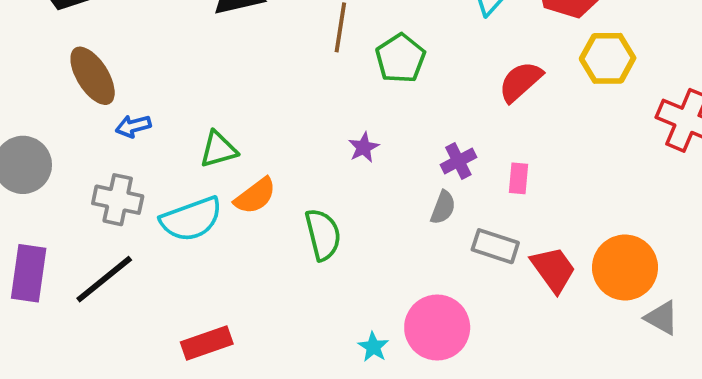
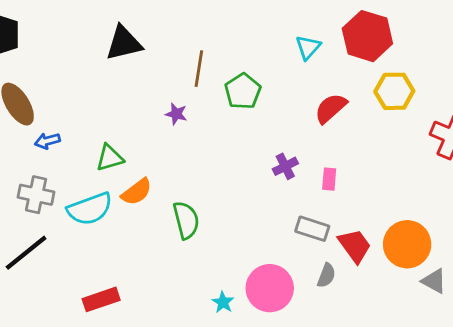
purple star: (364, 147) -> (176, 114), moved, turned -30
gray semicircle: (443, 207) -> (326, 275), moved

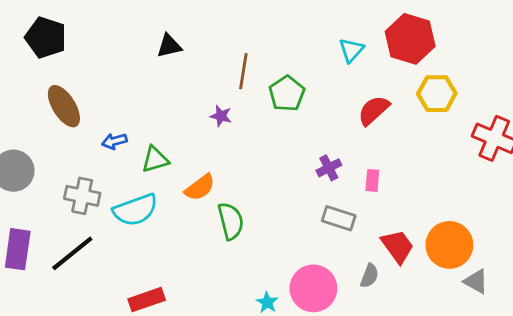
black triangle: (124, 43) -> (169, 46), size x0.7
blue arrow: (47, 141) -> (114, 141), moved
orange semicircle: (137, 192) -> (200, 187), moved
gray rectangle: (312, 229) -> (339, 218), moved

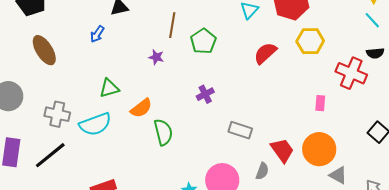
blue arrow: (114, 141) -> (97, 34), moved, turned -42
purple cross: (329, 168) -> (205, 94), moved
pink rectangle: (372, 180) -> (320, 103), moved

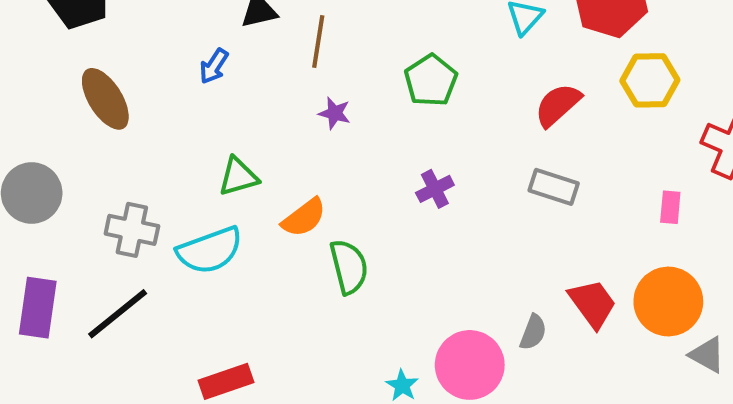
brown line: (172, 25) -> (318, 42), moved
gray rectangle: (240, 130) -> (554, 187), moved
gray semicircle: (262, 171) -> (533, 332), moved

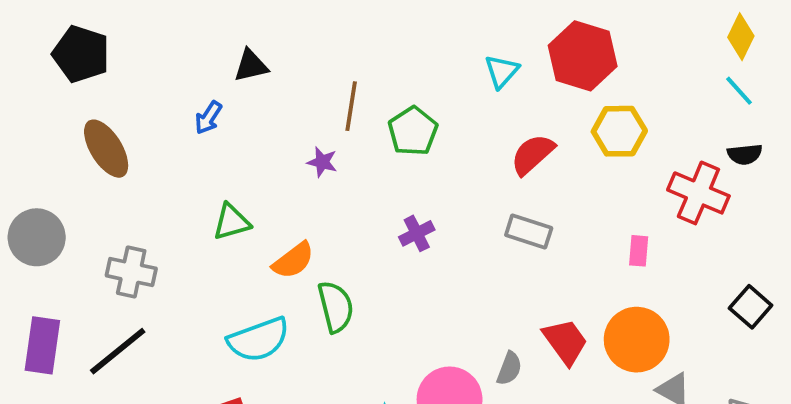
brown line: (318, 42) -> (351, 106), moved
cyan semicircle: (210, 250) -> (259, 340), moved

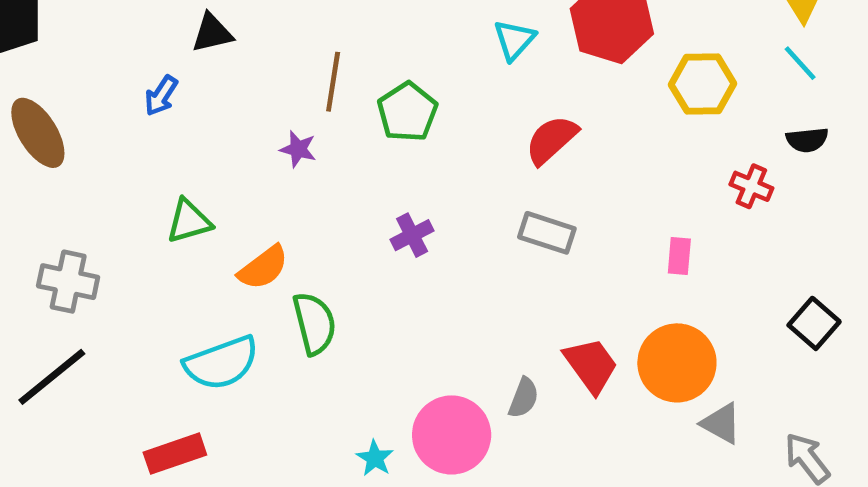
yellow hexagon: (619, 131) -> (703, 84), moved
red cross: (698, 193) -> (751, 186), size x0.6

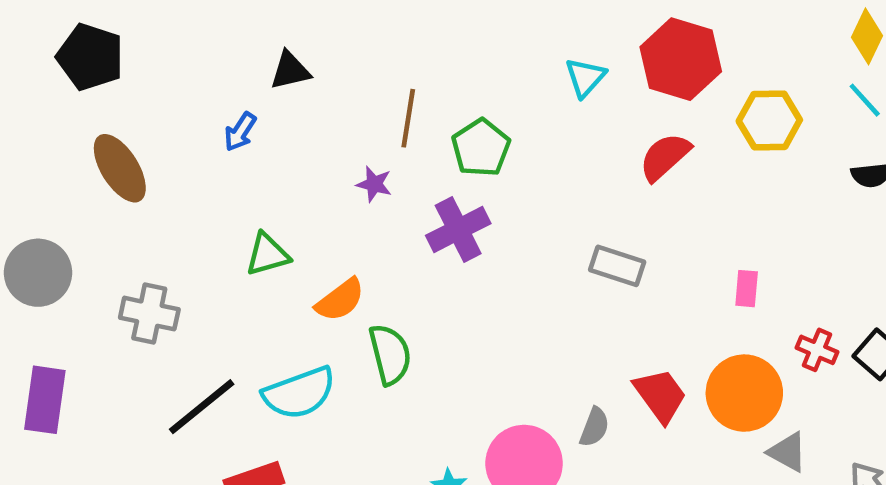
red semicircle: (551, 140) -> (665, 157), moved
red cross: (751, 186) -> (817, 350), moved
purple cross: (412, 235) -> (458, 230), moved, size x1.5
black line: (52, 377) -> (202, 407), moved

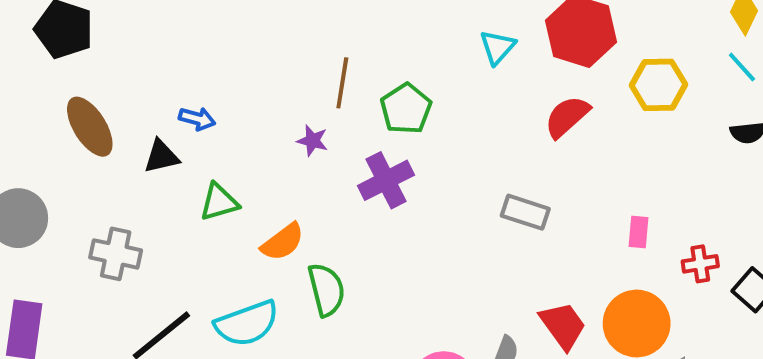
black triangle: (290, 71) -> (161, 156), moved
blue arrow: (240, 132) -> (197, 119), moved, turned -108
red cross: (817, 350) -> (700, 264), moved, turned -32

